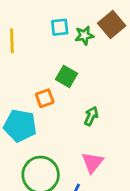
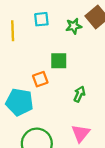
cyan square: (60, 27) -> (41, 19), moved
green square: (67, 76) -> (59, 61), turned -30

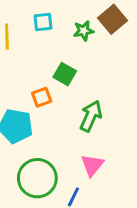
green square: (59, 61) -> (65, 74), turned 30
green arrow: (79, 94) -> (91, 116), size x1.5

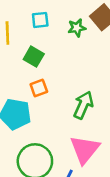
green square: (65, 74) -> (34, 57), moved
pink triangle: (92, 165) -> (85, 149), size x1.4

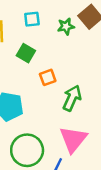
orange square: (39, 88) -> (48, 77), moved

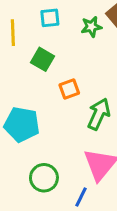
green circle: (27, 150) -> (44, 178), size x0.7

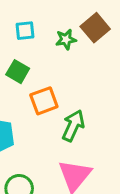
orange square: (69, 89) -> (44, 101), size x1.4

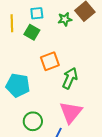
green square: (18, 72) -> (32, 32), moved

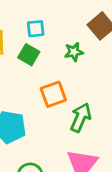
green star: (65, 19) -> (74, 52), moved

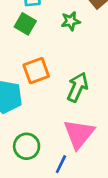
orange square: (53, 94) -> (36, 71), moved

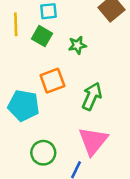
green star: (71, 21) -> (77, 45), moved

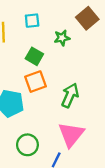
green square: (42, 36) -> (34, 56), moved
green star: (77, 45) -> (62, 38), moved

